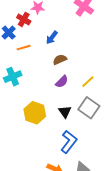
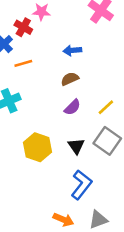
blue arrow: (52, 38) -> (72, 50), moved, turned 48

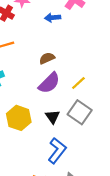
blue arrow: (72, 50) -> (53, 18), moved
purple semicircle: (72, 107) -> (49, 83), size x1.5

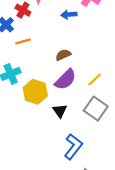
black triangle: (53, 117) -> (60, 111), moved
yellow hexagon: (19, 118) -> (35, 92), moved

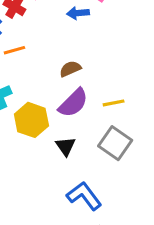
yellow line: (95, 79) -> (114, 103), turned 32
blue L-shape: (73, 147) -> (84, 196), turned -75

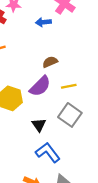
brown semicircle: (70, 69) -> (50, 62), moved
black triangle: (66, 146) -> (39, 125), moved

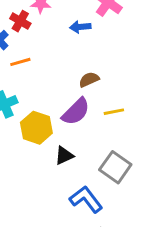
gray square: (70, 115) -> (115, 167), moved
black triangle: (39, 125) -> (64, 155), moved, turned 40

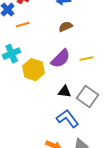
brown semicircle: (89, 79) -> (66, 27), moved
black triangle: (64, 155) -> (65, 92), moved, turned 32

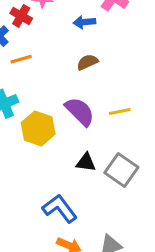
purple semicircle: (61, 59) -> (80, 112), turned -90
blue L-shape: (68, 119) -> (60, 209), moved

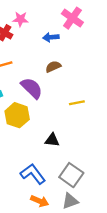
purple semicircle: (80, 112) -> (32, 88), moved
gray square: (121, 170) -> (71, 175), moved

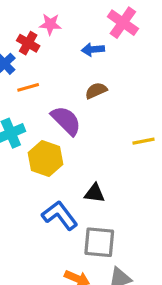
yellow line: (77, 103) -> (143, 141), moved
blue L-shape: (33, 174) -> (60, 215), moved
gray square: (71, 175) -> (99, 242), moved, turned -30

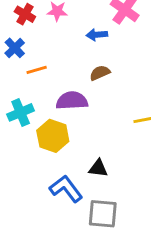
red cross: (28, 43) -> (25, 14), moved
purple semicircle: (66, 121) -> (72, 101), turned -48

